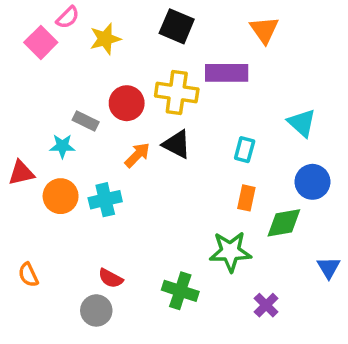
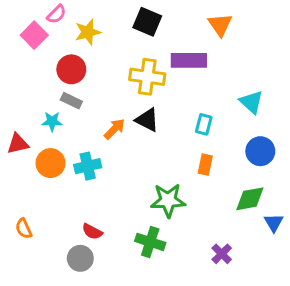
red circle: (127, 103) -> (71, 69), moved
green diamond: (284, 223) -> (250, 199), moved
green star: (230, 252) -> (168, 200), moved

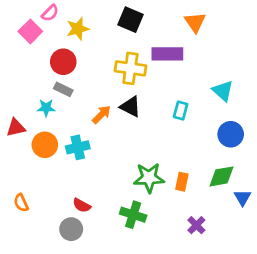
orange rectangle: (205, 165) -> (182, 182), moved

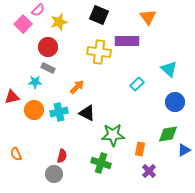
black triangle: (130, 107) -> (87, 113), moved
cyan rectangle: (181, 111) -> (137, 84), turned 32
orange rectangle: (182, 182) -> (140, 149), moved
blue triangle: (243, 198) -> (184, 150), turned 32
red semicircle: (82, 205) -> (62, 156), turned -104

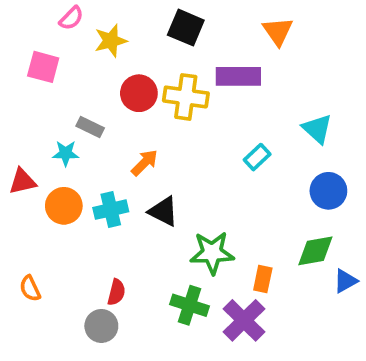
pink square: (23, 24) -> (43, 67), moved, turned -30
red circle: (48, 47) -> (139, 93), moved
purple cross: (149, 171) -> (244, 320), moved, size x1.6

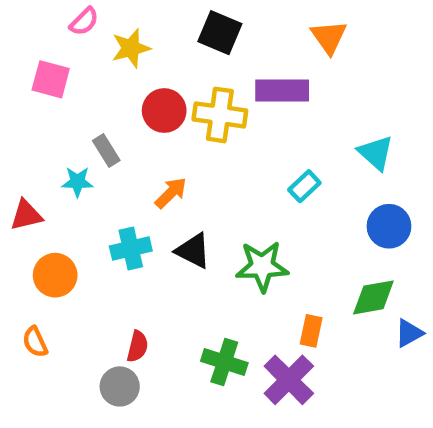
gray rectangle: (90, 127) -> (106, 151), turned 32
orange circle: (64, 206) -> (55, 275), moved
green star: (212, 253) -> (262, 266), moved

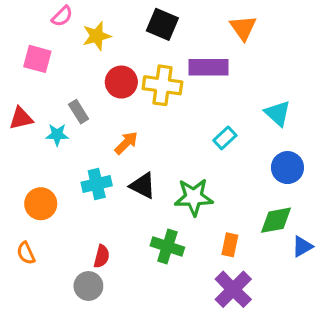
red triangle: (26, 215) -> (21, 118), moved
green cross: (224, 362) -> (167, 247), moved
purple cross: (289, 380) -> (233, 289), moved

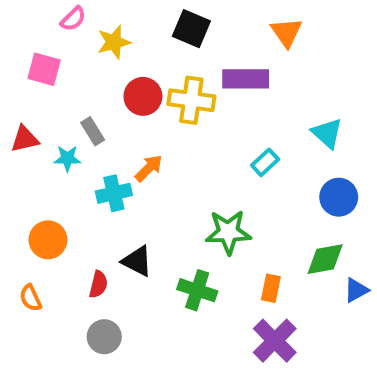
cyan cross: (97, 184) -> (114, 193), moved
black triangle: (143, 186) -> (137, 261), moved
red semicircle: (102, 256) -> (98, 284), moved

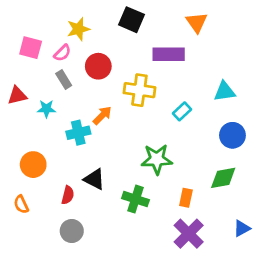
pink semicircle: (73, 19) -> (62, 53), moved
yellow cross: (191, 100) -> (139, 90), moved
gray rectangle: (93, 131) -> (64, 80), moved
cyan triangle: (327, 133) -> (225, 91), turned -50
blue triangle: (356, 290) -> (242, 228), moved

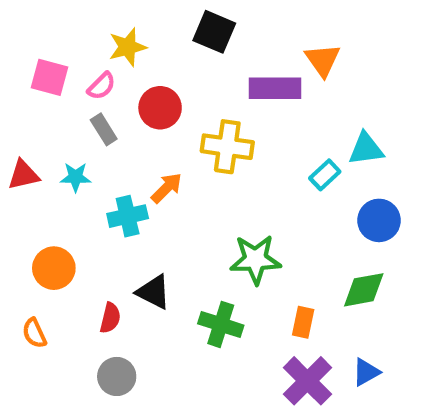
orange triangle: (197, 22) -> (323, 60), moved
red triangle: (17, 95) -> (24, 175), moved
cyan rectangle: (182, 111) -> (325, 175), moved
blue triangle: (242, 228) -> (366, 372), moved

